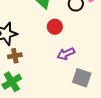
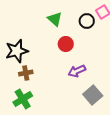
gray square: (82, 78) -> (93, 95), turned 30

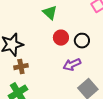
black circle: (87, 21) -> (82, 41), moved

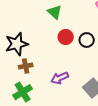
purple arrow: (72, 65) -> (60, 78), moved

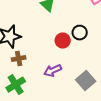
red circle: (66, 37) -> (63, 41), moved

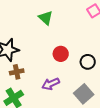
black circle: (80, 33) -> (88, 62), moved

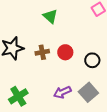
brown cross: (17, 72) -> (42, 52), moved
purple arrow: (51, 84) -> (62, 92), moved

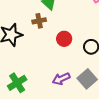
brown cross: (42, 52) -> (39, 21), moved

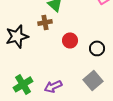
purple arrow: (61, 79) -> (53, 86), moved

